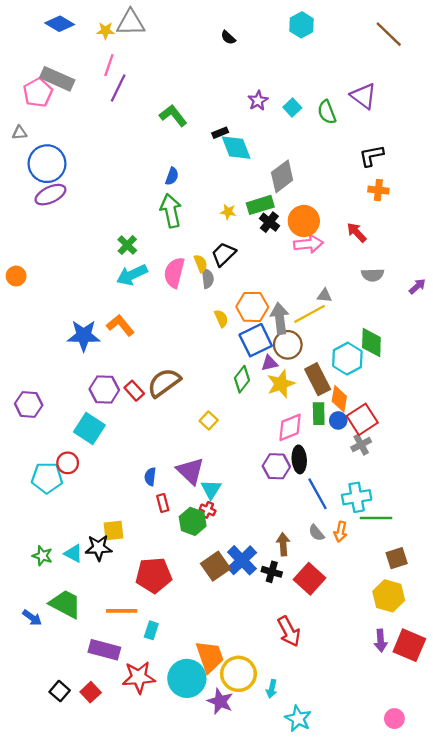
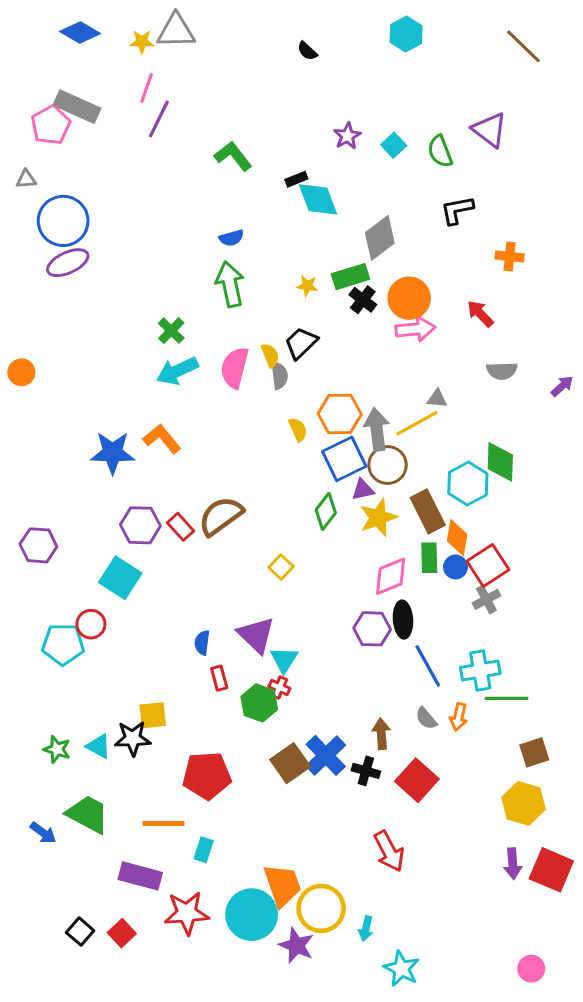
black L-shape: (371, 156) -> (457, 210), moved
blue semicircle: (172, 176) -> (231, 238), turned 54

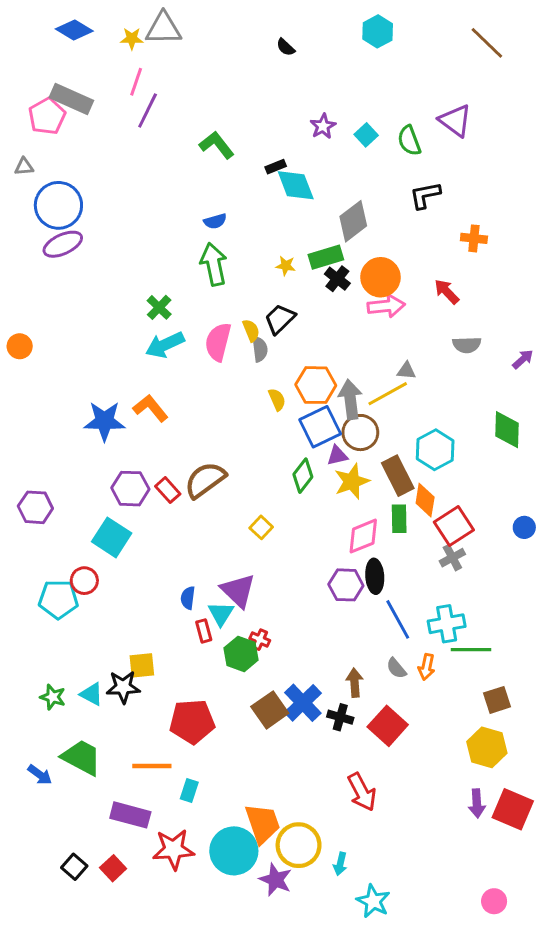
green diamond: (500, 462) -> (507, 430), moved
blue circle: (456, 567) -> (524, 527), moved
cyan triangle: (284, 660) -> (221, 614), moved

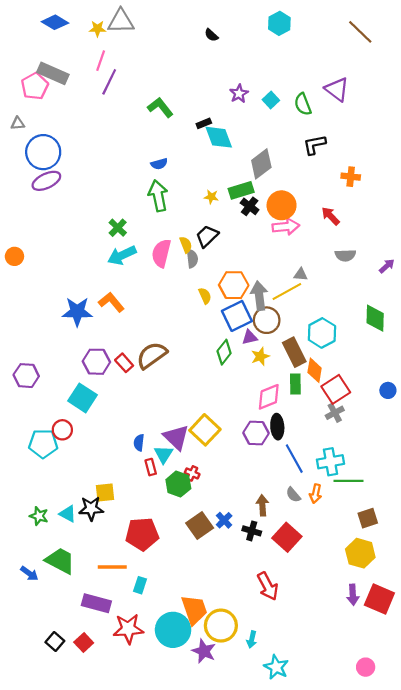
yellow star: (352, 481) -> (260, 356), size x0.7
yellow square: (261, 527) -> (205, 430), moved, size x1.8
blue cross: (303, 703) -> (224, 520), size x0.6

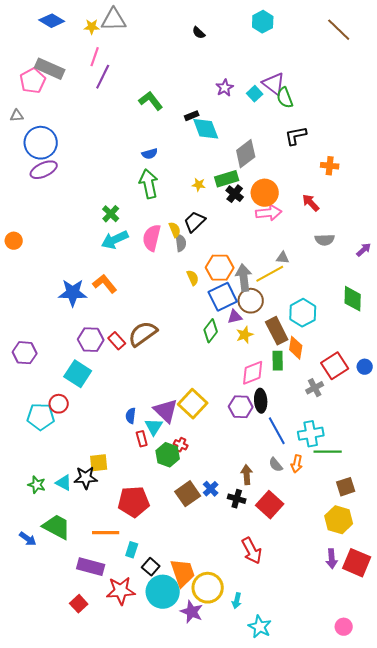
purple triangle: (337, 89) -> (274, 84), moved
red square: (336, 389) -> (335, 366), moved
black square: (55, 642) -> (151, 567), moved

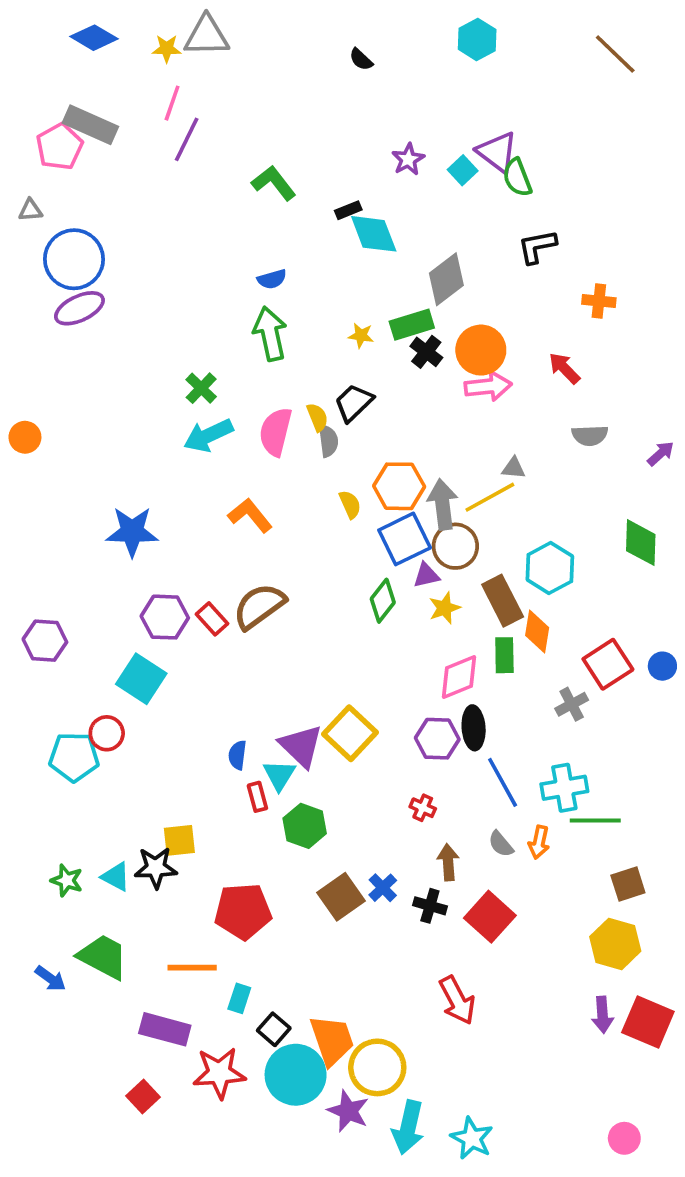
orange L-shape: (105, 284) -> (250, 515), moved
red cross: (181, 445) -> (423, 808), moved
cyan arrow: (237, 601) -> (408, 1127), moved, size x1.8

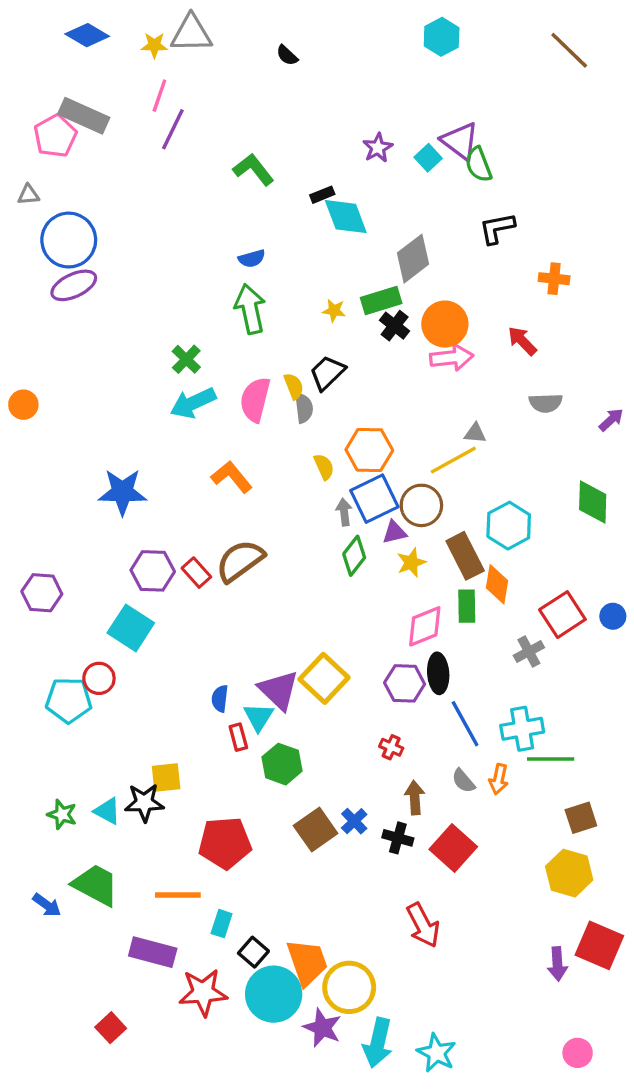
black semicircle: (361, 59) -> (287, 55), moved
gray arrow: (443, 504) -> (344, 512), moved, size x0.6
purple arrow: (603, 1015) -> (557, 964), moved
red square: (143, 1097) -> (111, 1028), moved

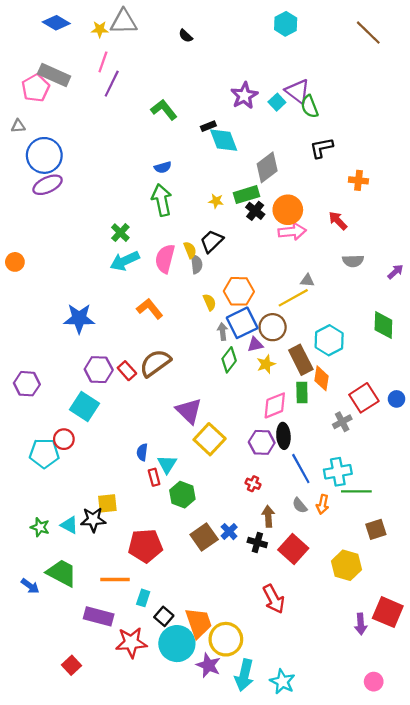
purple star: (378, 148) -> (244, 96), size x1.4
purple triangle: (279, 690) -> (189, 411), moved
yellow hexagon: (569, 873) -> (347, 565), moved

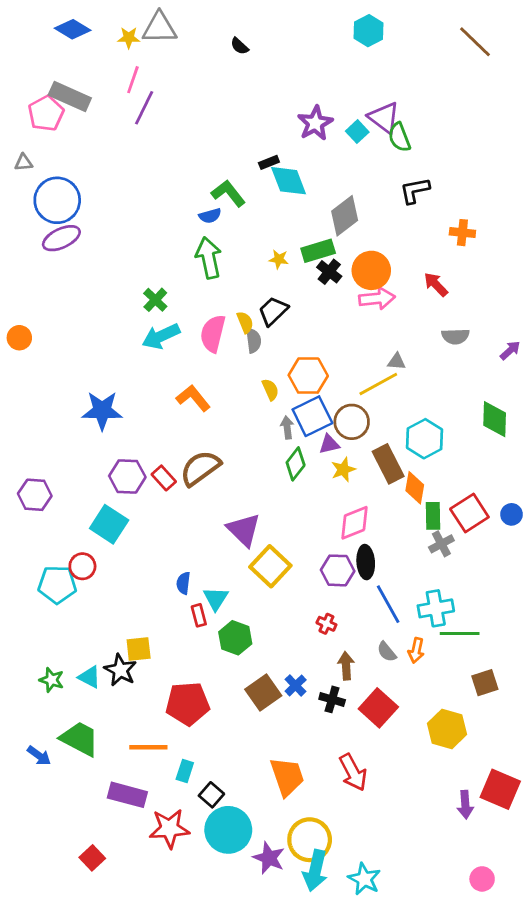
green L-shape: (164, 110) -> (228, 193), moved
green rectangle: (302, 392) -> (433, 516), moved
black star: (93, 520) -> (120, 670), turned 30
orange trapezoid: (199, 623) -> (287, 777), moved
yellow circle: (226, 639) -> (310, 840), moved

